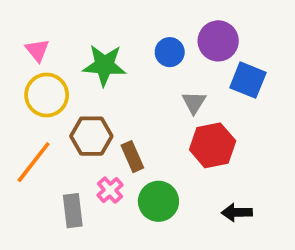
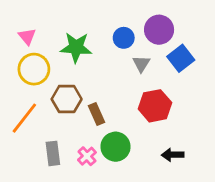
blue square: (248, 80) -> (181, 58), turned 30
gray triangle: (194, 102) -> (141, 64), moved
pink cross: (110, 190) -> (87, 156), moved

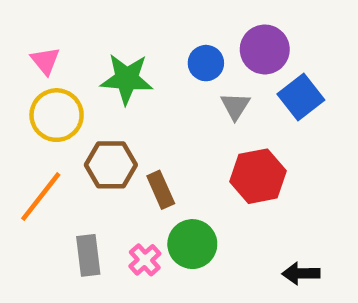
black arrow: (173, 155) -> (301, 273), moved

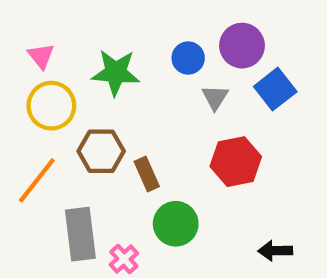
gray rectangle: (88, 255) -> (80, 234), size x1.4
pink cross: (145, 260) -> (124, 259), moved

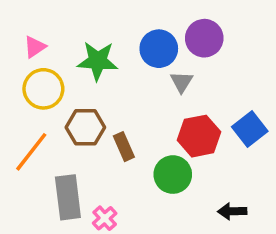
pink triangle: (41, 56) -> (35, 47), turned 35
blue circle: (188, 58) -> (159, 49), size x1.4
blue square: (275, 89) -> (250, 129), moved
green circle: (176, 224) -> (173, 175), moved

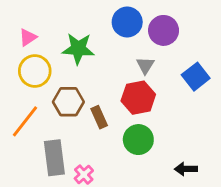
blue circle: (159, 49) -> (127, 22), moved
blue square: (250, 129) -> (196, 77), moved
red hexagon: (199, 136) -> (138, 98), moved

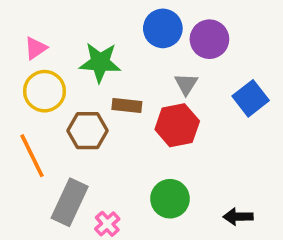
brown rectangle: (99, 117) -> (127, 105), moved, turned -60
orange line: (25, 121) -> (32, 156), turned -64
green circle: (138, 140) -> (170, 199), moved
gray rectangle: (54, 158) -> (70, 202), turned 32

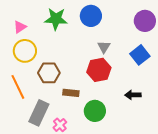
purple circle: (209, 39) -> (145, 21), moved
green star: (100, 62) -> (56, 19), moved
brown rectangle: (127, 105) -> (71, 93), moved
black arrow: (238, 217) -> (133, 95), moved

